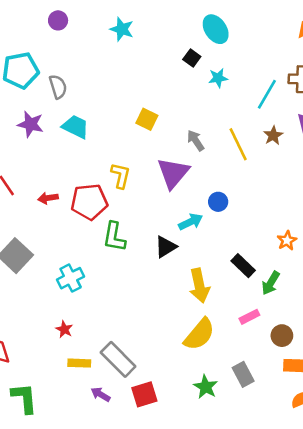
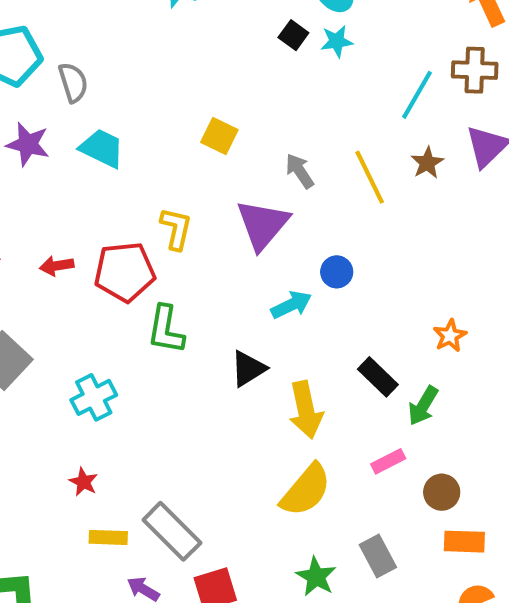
cyan star: (218, 78) -> (337, 41), moved
black triangle: (166, 247) -> (248, 369), moved

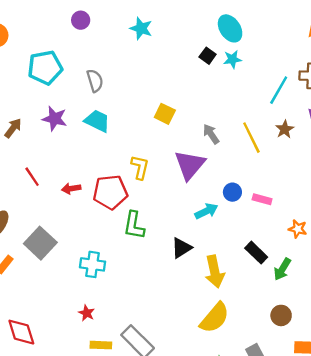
gray semicircle: (73, 82) -> (95, 81), moved
orange star: (450, 336) -> (298, 229), turned -30
cyan cross: (94, 397) -> (93, 264), turned 35
pink rectangle: (388, 461) -> (262, 199), moved, turned 42
brown circle: (442, 492) -> (281, 315), moved

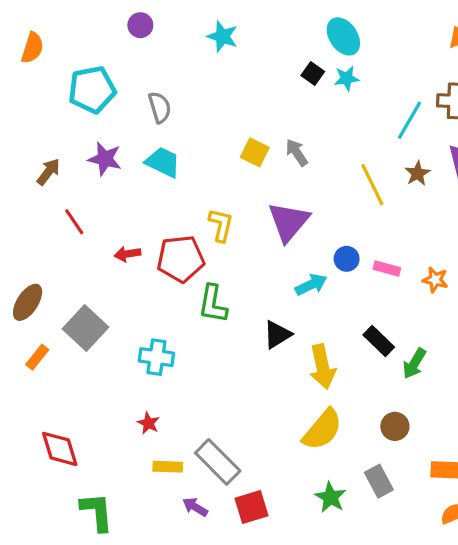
gray arrow: (211, 134) -> (297, 152), moved
red line: (32, 177) -> (74, 222), moved
orange star: (298, 229) -> (435, 280), moved
brown circle: (281, 315) -> (395, 426), moved

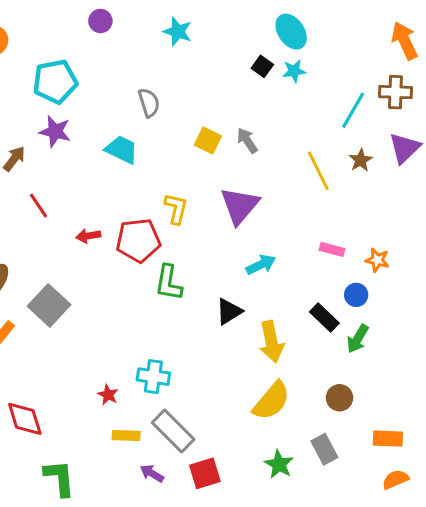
gray semicircle: (160, 107) -> (149, 103), moved
purple star: (105, 159) -> (55, 131), moved
blue circle: (347, 259) -> (356, 295), moved
cyan cross: (156, 357) -> (153, 377), moved

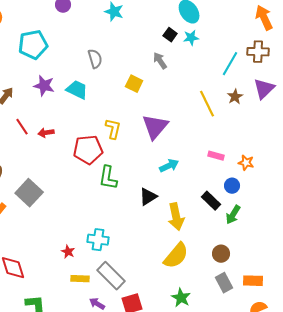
purple star: (55, 131) -> (44, 86), moved
gray arrow: (247, 141) -> (160, 61), moved
red arrow: (88, 236) -> (46, 133), moved
gray rectangle: (324, 449) -> (224, 283), moved

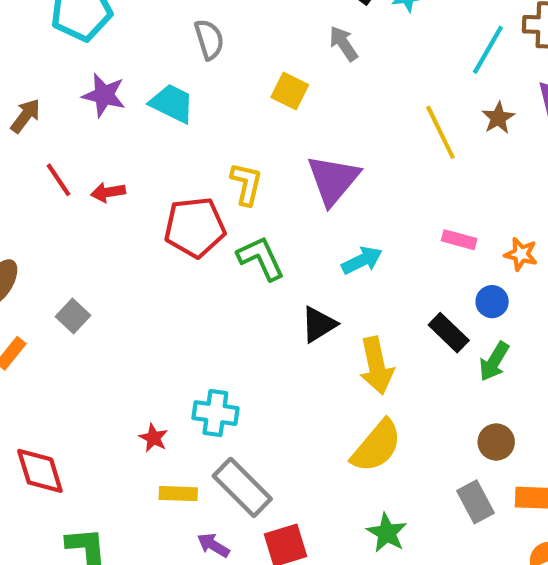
green L-shape: (108, 178) -> (261, 258), moved, turned 145
gray square: (29, 193) -> (73, 316), size x0.6
brown circle: (221, 254) -> (496, 442), moved

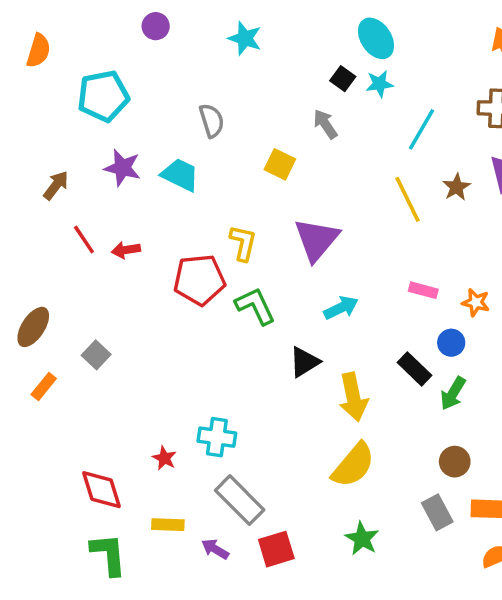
cyan line: (488, 50) -> (421, 129), moved
red diamond: (40, 471) -> (101, 490), moved
yellow rectangle: (178, 494) -> (168, 525), moved

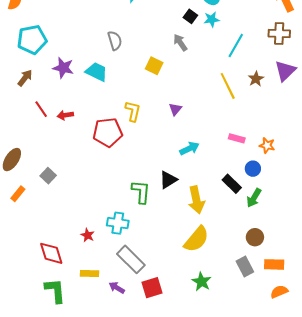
cyan pentagon: (103, 96) -> (32, 40), moved
purple triangle: (317, 240) -> (175, 109), size x0.5
green L-shape: (255, 306) -> (141, 192), moved, turned 30

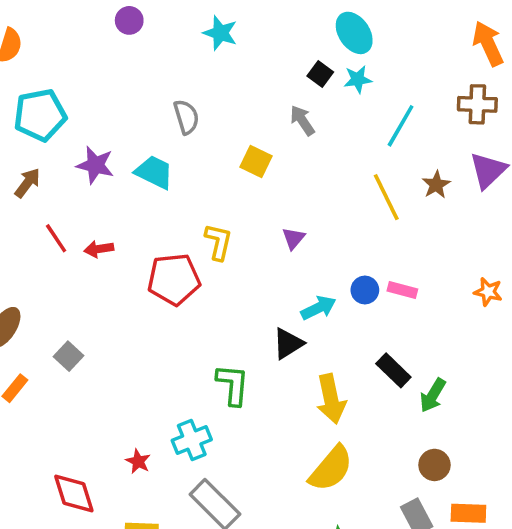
orange star: (267, 145) -> (488, 292), moved
blue circle: (253, 169) -> (365, 290), moved
black triangle: (168, 180) -> (288, 344), moved
cyan cross: (118, 223) -> (192, 440), turned -30

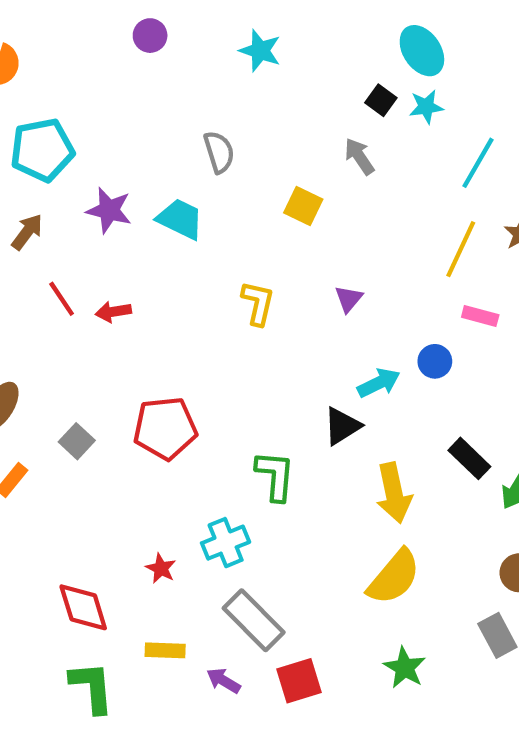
yellow line: (386, 197) -> (461, 249), turned 51
red pentagon: (174, 279) -> (165, 428), moved
pink rectangle: (402, 290) -> (480, 316), moved

